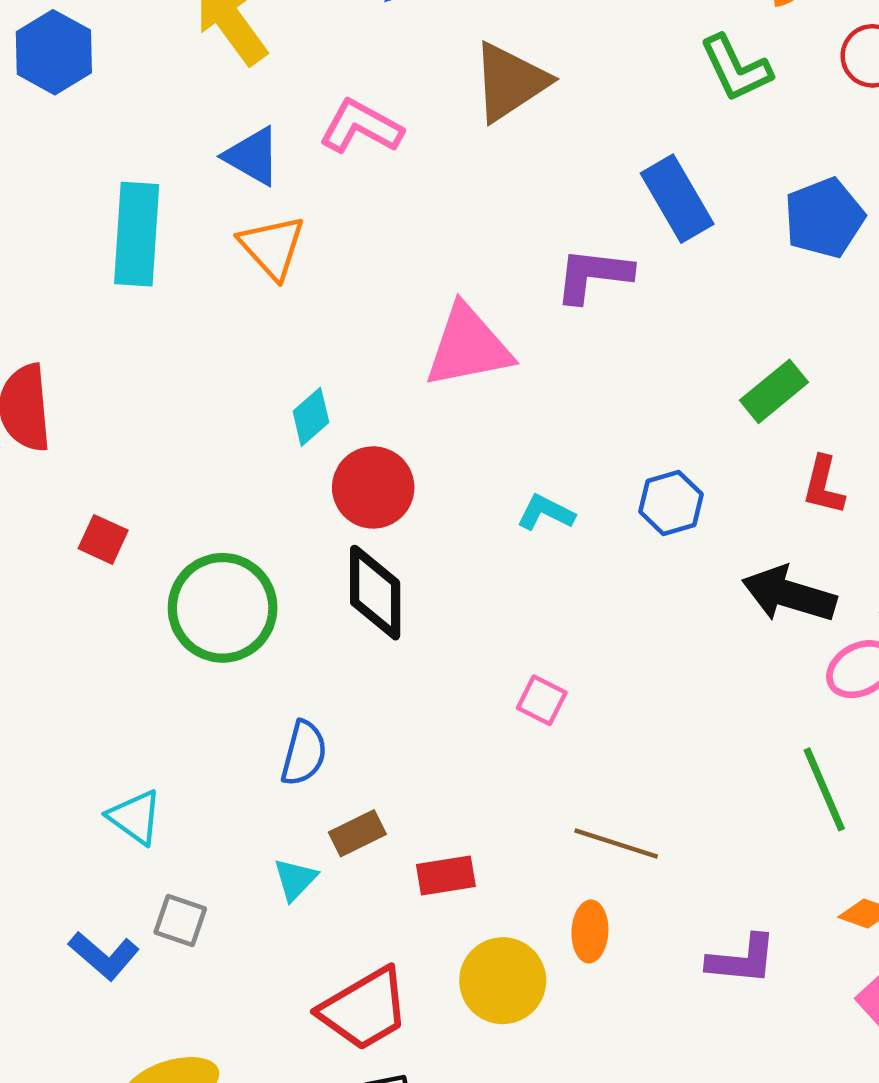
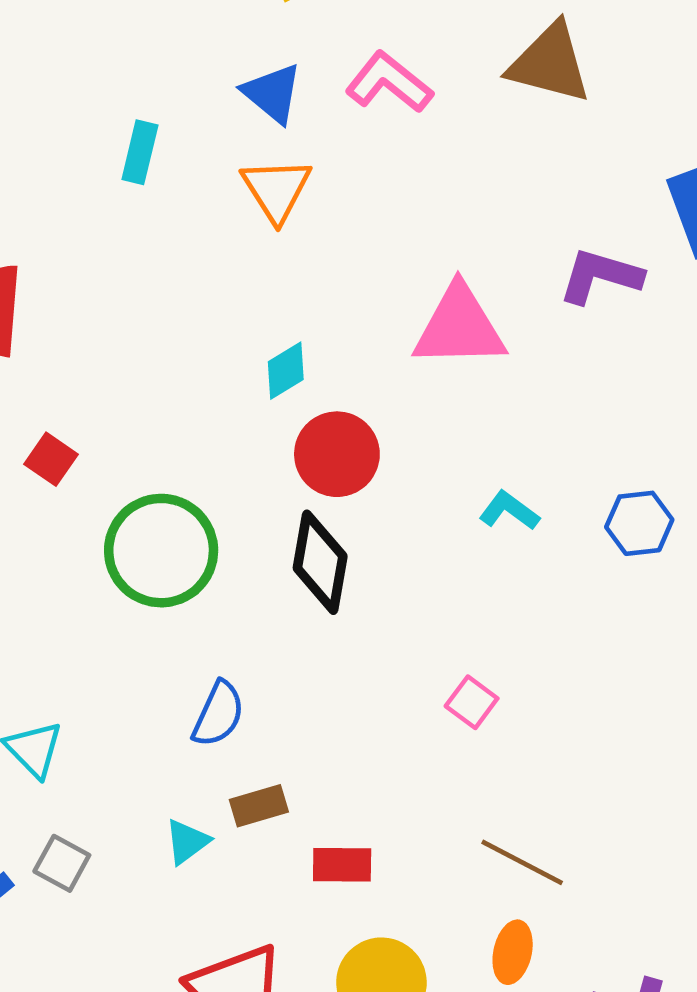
brown triangle: (510, 82) -> (550, 63), turned 38
cyan rectangle: (137, 234) -> (140, 152), size x0.6
orange ellipse: (590, 931) -> (513, 952), moved

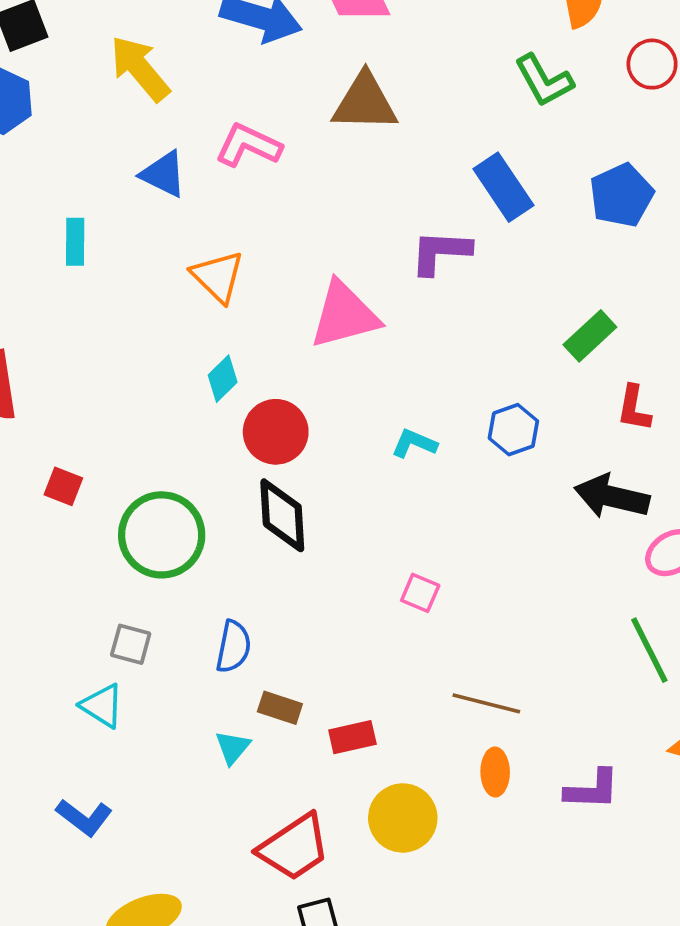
orange triangle: (276, 190) -> (218, 277), moved
brown rectangle: (259, 806) -> (280, 708), turned 48
gray square: (62, 863) -> (131, 644), moved

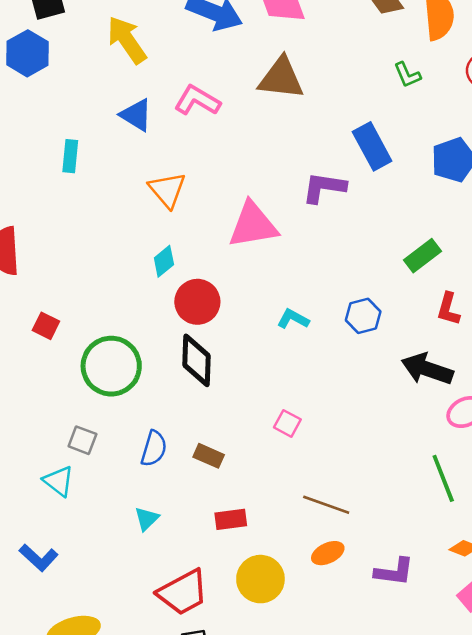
green L-shape: (544, 81) -> (407, 75), size x0.7
brown rectangle: (280, 708) -> (209, 456), moved
orange ellipse: (495, 772) -> (328, 553), turned 60

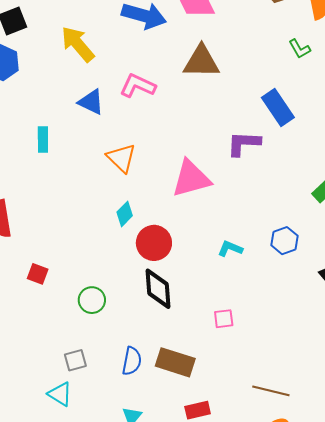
green circle: (111, 366) -> (92, 300), size x0.6
pink square: (287, 423) -> (224, 319), moved, turned -30
gray square: (82, 440) -> (75, 360), turned -30
brown rectangle: (209, 456) -> (175, 362), size x1.6

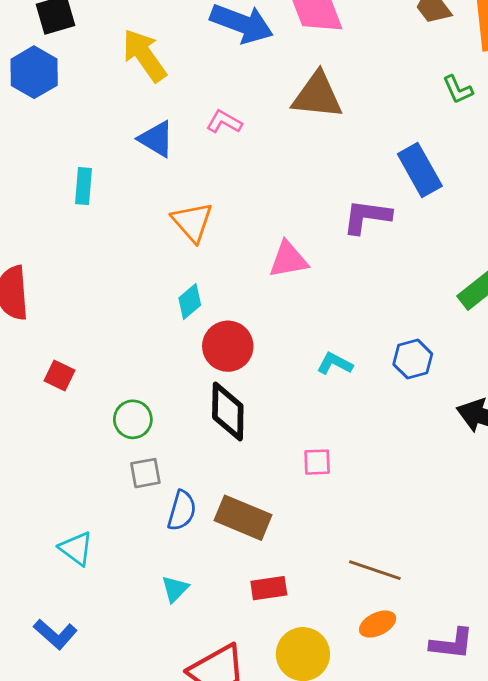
pink L-shape: (138, 86) -> (224, 122), size x0.7
pink triangle: (191, 178) -> (288, 260), size x0.7
gray square: (75, 360) -> (145, 473), moved

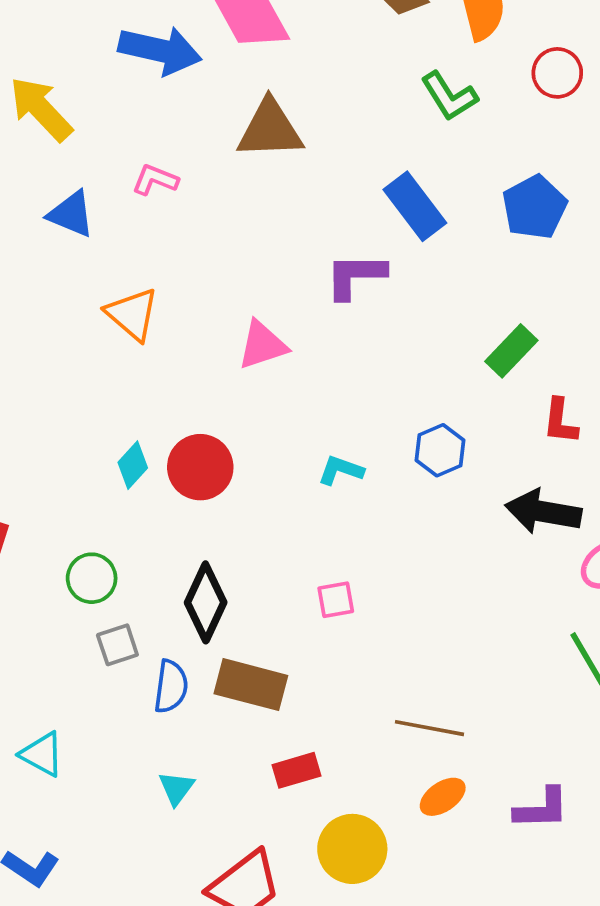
green L-shape: (458, 90) -> (449, 96), size x1.4
cyan diamond: (190, 302) -> (133, 465), moved
black diamond: (228, 412) -> (206, 602), moved, turned 32

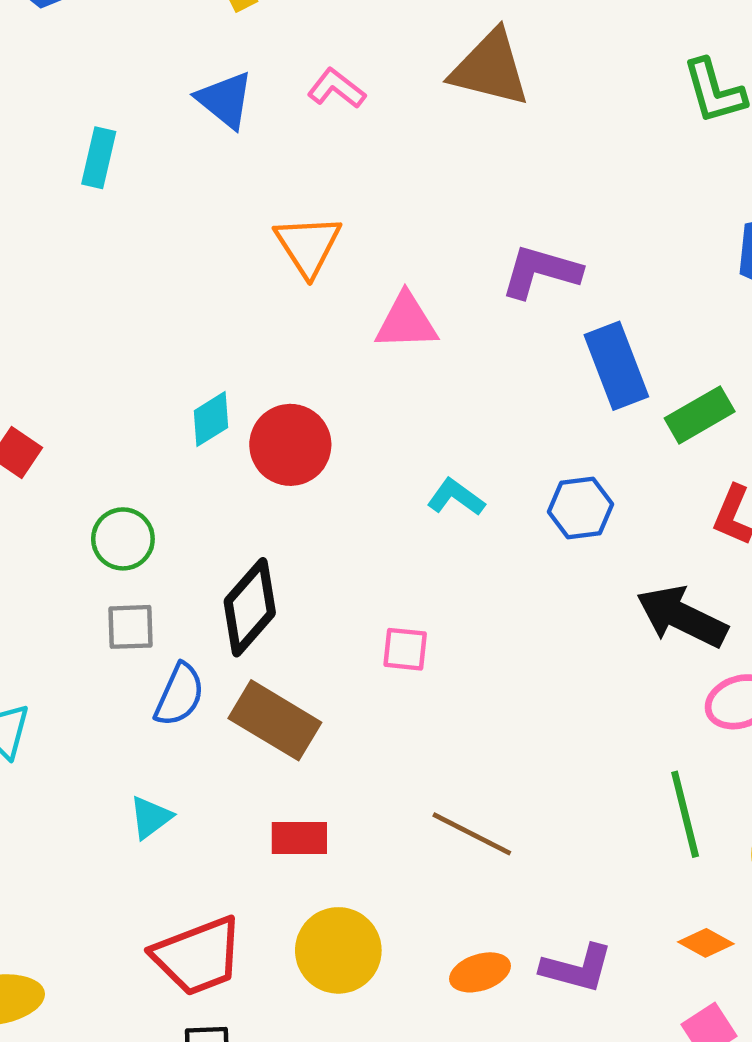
blue rectangle: (415, 206) -> (616, 366), moved
orange triangle: (132, 314) -> (308, 245), moved
orange ellipse: (443, 797) -> (480, 972), moved

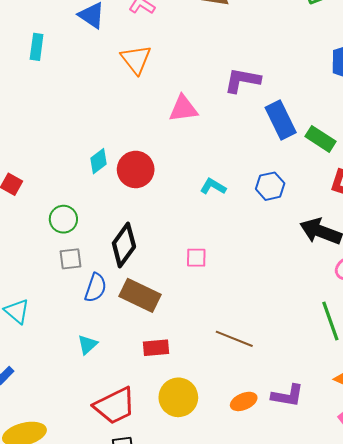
orange triangle: (308, 245) -> (136, 59), moved
green rectangle: (700, 415) -> (321, 139), turned 68

